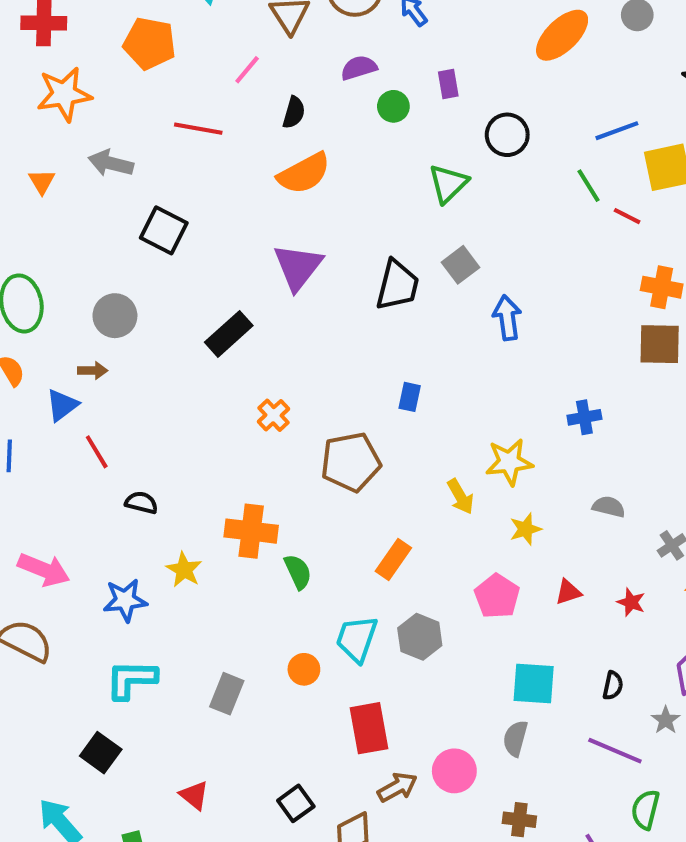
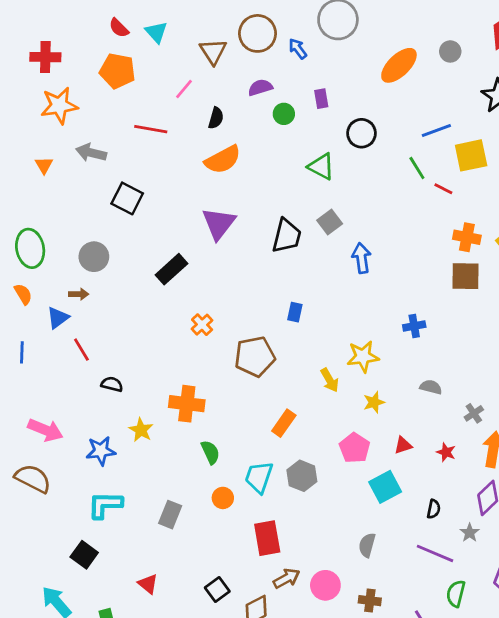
green triangle: (448, 184) -> (321, 167), turned -48
green semicircle: (298, 572) -> (210, 452), moved
cyan square: (534, 684) -> (385, 487), moved, turned -32
pink circle: (454, 771) -> (325, 585), moved

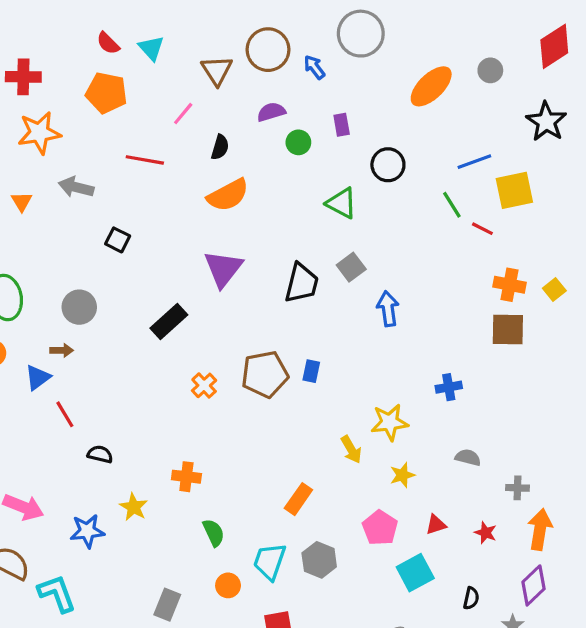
black square: (127, 198) -> (118, 240), size x0.7
brown pentagon: (255, 357) -> (265, 374), moved
orange cross: (187, 404) -> (186, 477), size x0.7
gray cross: (474, 413) -> (518, 488), turned 36
cyan L-shape: (105, 505) -> (57, 593), moved, turned 69

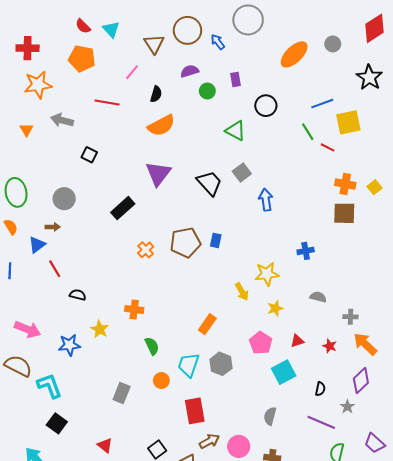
black trapezoid: (302, 283) -> (209, 183), turned -56
orange arrow: (540, 529) -> (365, 344), turned -55

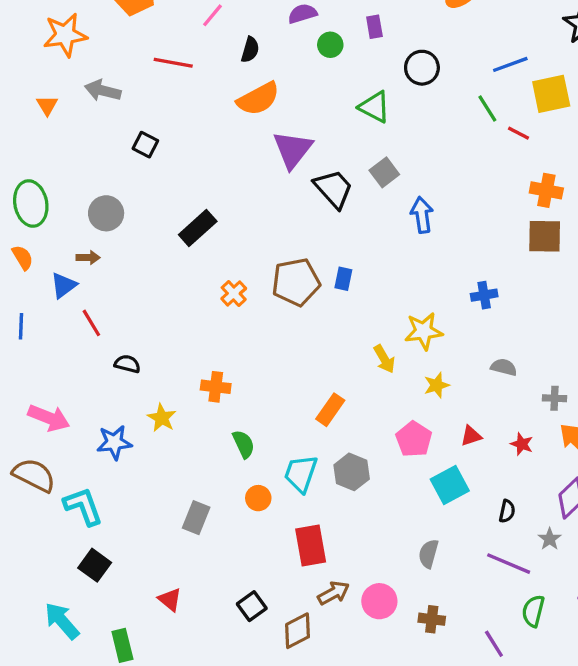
purple triangle: (158, 174) -> (293, 149), moved

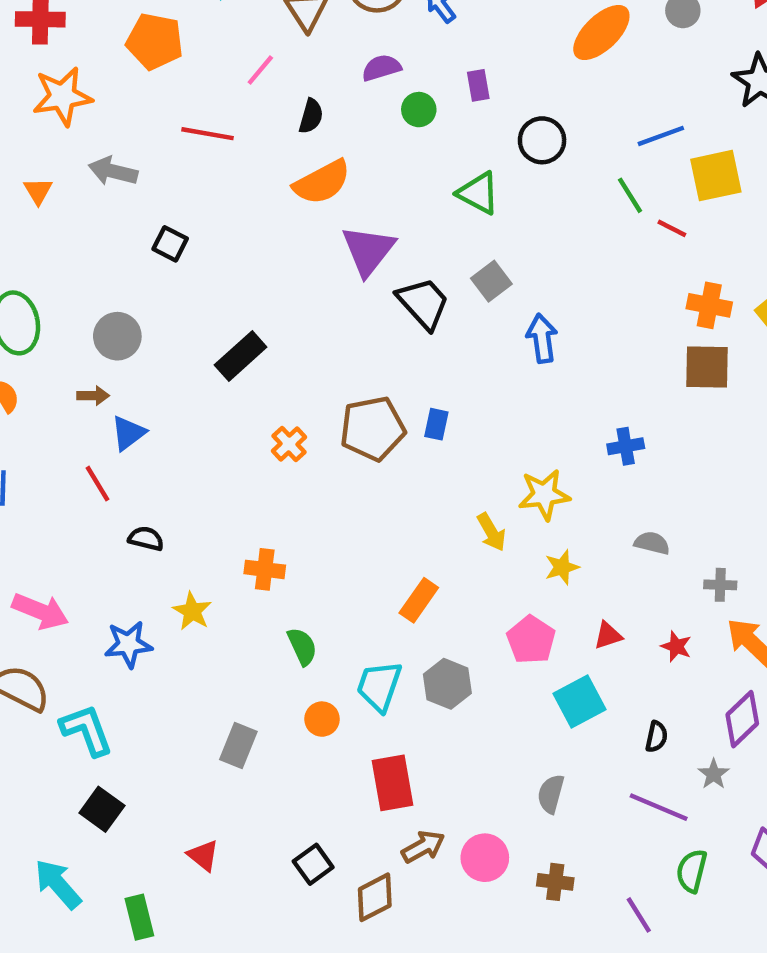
blue triangle: (64, 285) -> (128, 433), moved

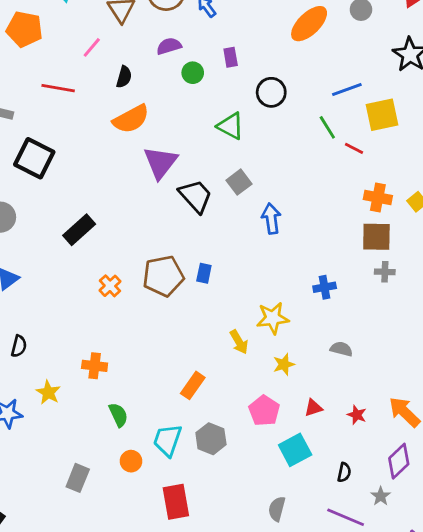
black square: (170, 244) -> (34, 158), size x1.8
black semicircle: (146, 539) -> (19, 346), turned 90
gray cross: (720, 585) -> (385, 272), moved

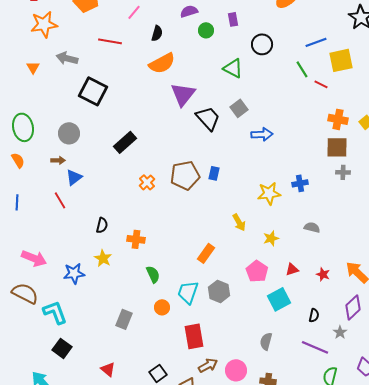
blue arrow: (271, 219) -> (262, 134), turned 95
yellow star: (273, 318) -> (269, 193), moved
black semicircle: (19, 346) -> (102, 225), moved

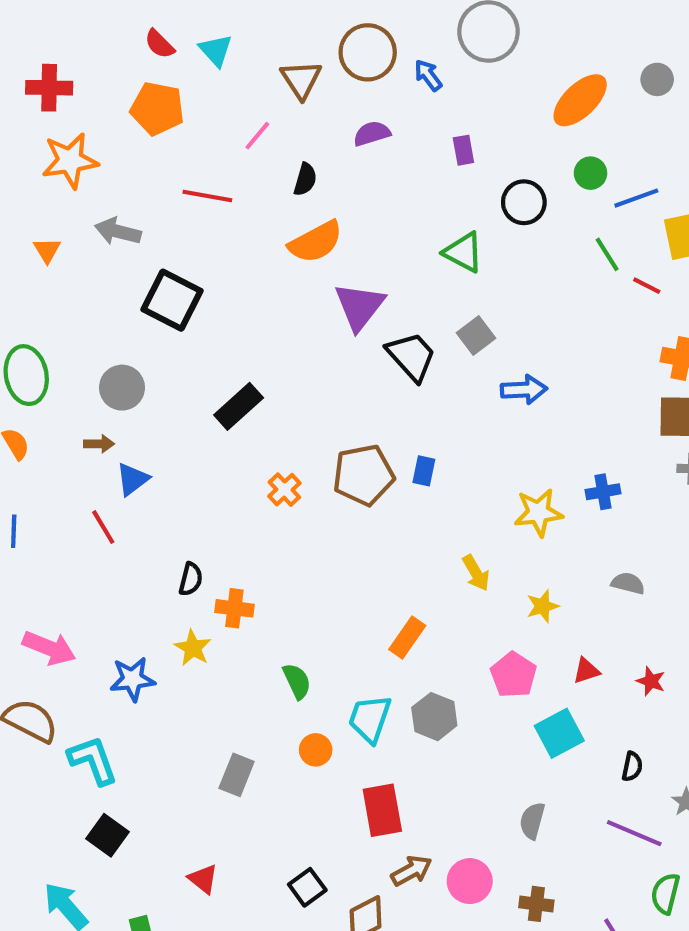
green circle: (206, 30) -> (590, 173), moved
orange cross: (136, 239) -> (234, 608), moved

